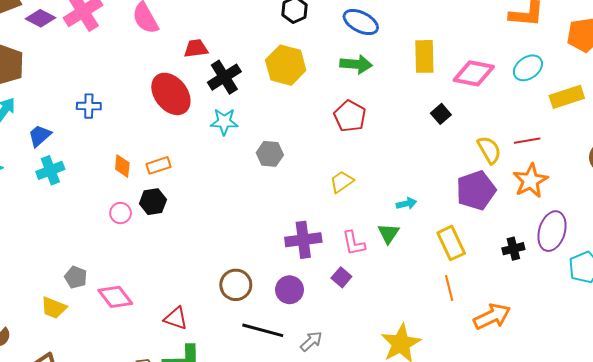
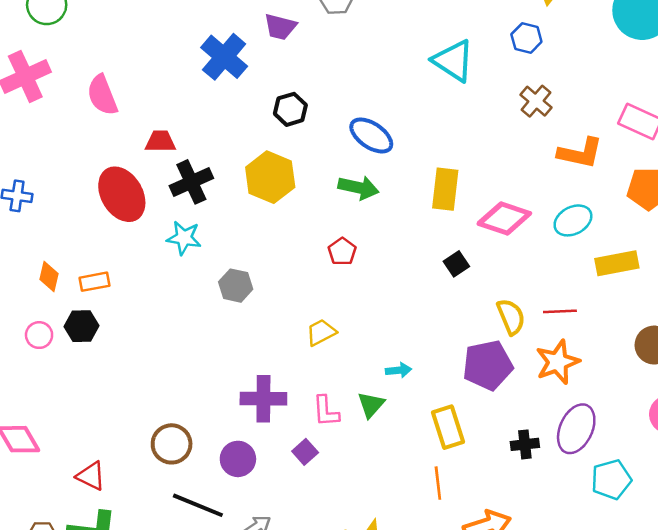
red pentagon: (350, 116) -> (342, 252), size x0.7

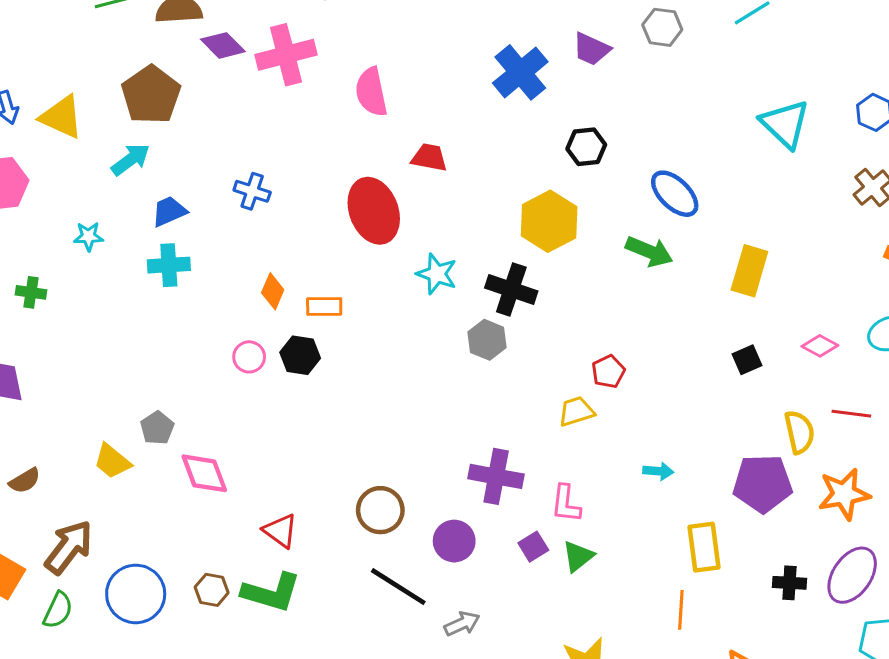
black cross: (191, 182) -> (511, 290), moved, turned 33
pink diamond: (504, 219) -> (820, 346), moved, size x0.6
red pentagon: (342, 252) -> (608, 372), moved
red line: (560, 311) -> (851, 414), moved
green triangle: (371, 405) -> (578, 556), moved

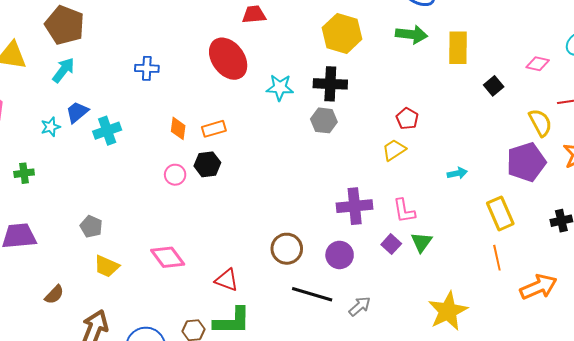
blue trapezoid: (169, 211) -> (77, 112), moved
yellow rectangle: (749, 271) -> (458, 48), moved
gray pentagon: (157, 428) -> (91, 227), moved

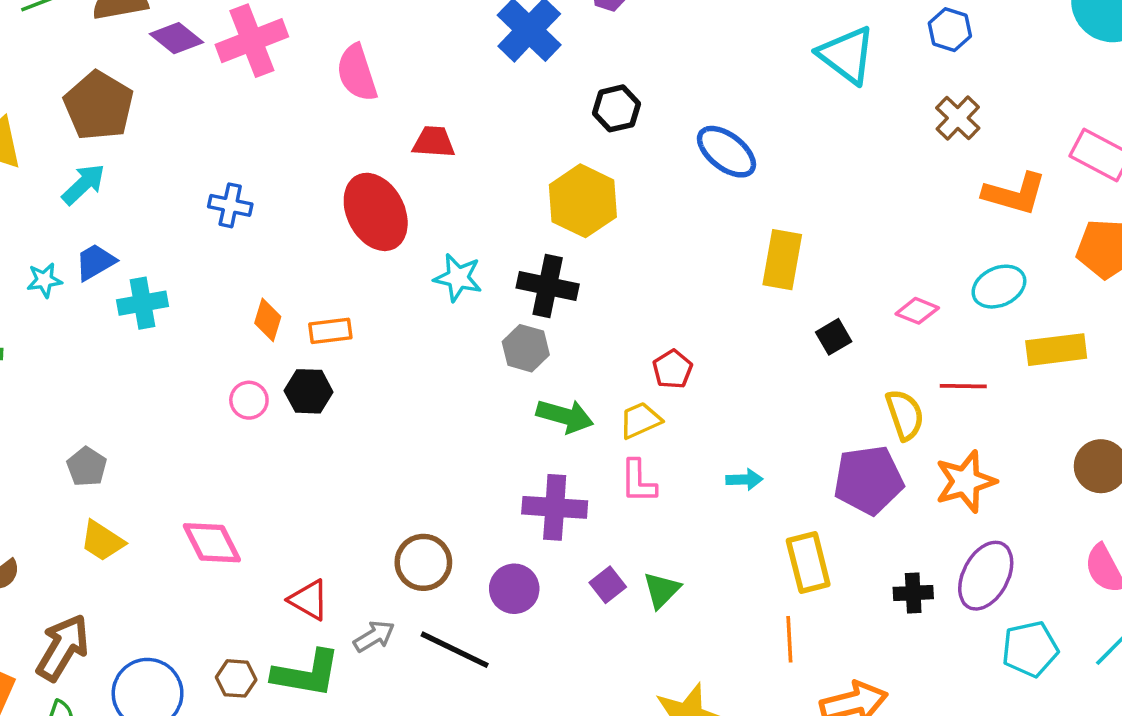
green arrow: (411, 35) -> (565, 416), moved
pink L-shape: (404, 211) -> (638, 481), moved
gray arrow: (360, 306) -> (374, 636), moved

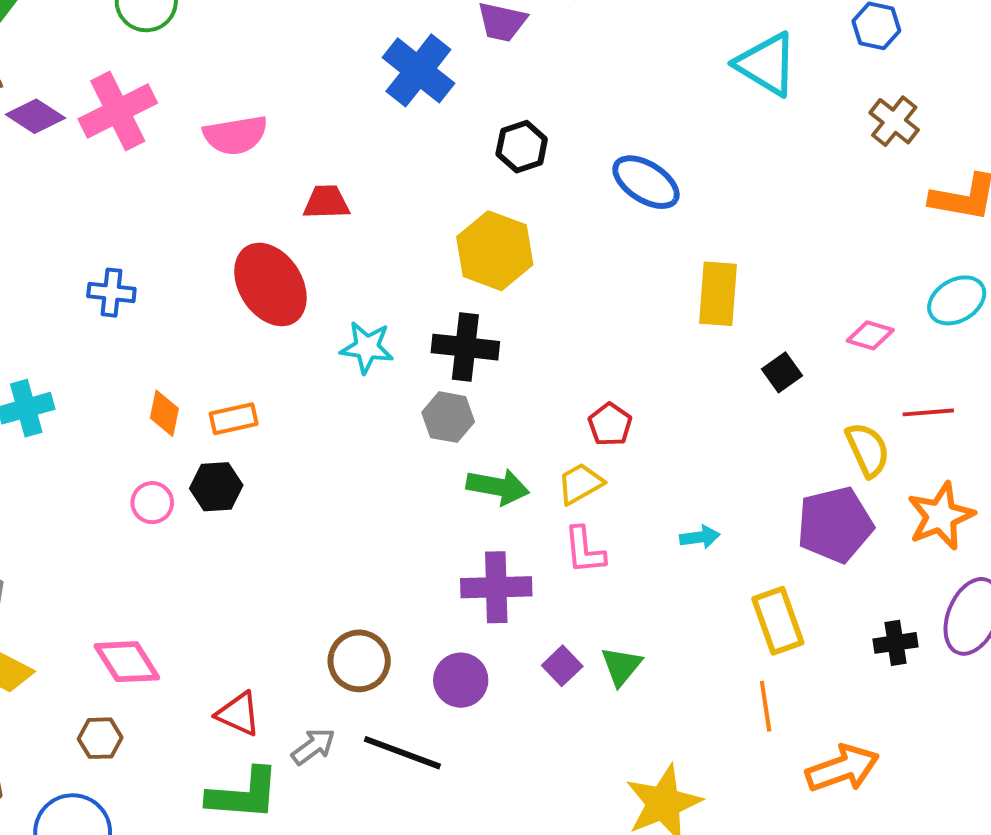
pink semicircle: (357, 73) -> (235, 135), turned -76
brown hexagon: (236, 678) -> (100, 738), moved

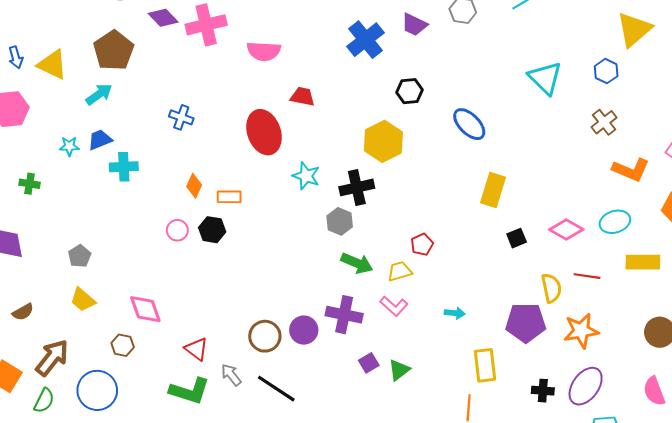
pink diamond: (870, 335) -> (566, 229), size x1.4
black cross: (465, 347) -> (357, 187), turned -32
pink L-shape: (584, 550) -> (394, 306), turned -56
purple circle: (461, 680) -> (304, 330), moved
gray arrow: (313, 746) -> (231, 375), turned -105

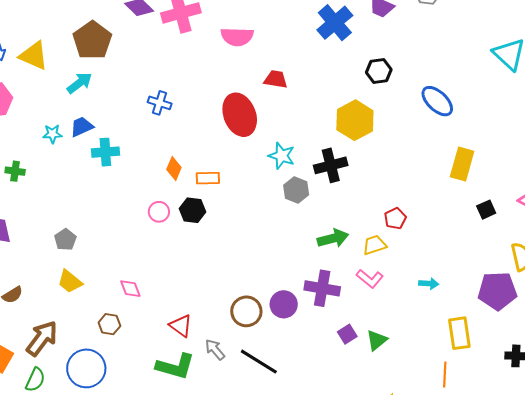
gray hexagon: (340, 221) -> (296, 190), moved
green arrow: (357, 263) -> (333, 238), turned -36
pink diamond: (145, 309) -> (130, 289), size x0.7

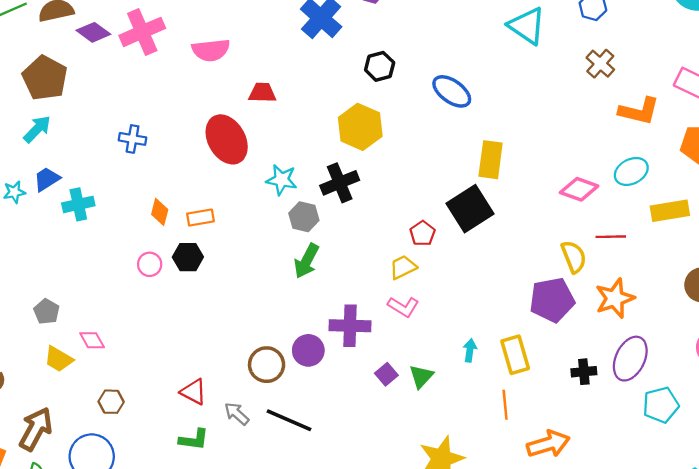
black square: (486, 210) -> (470, 209), moved, size x2.0
green arrow: (333, 238) -> (306, 261), moved, turned 140
cyan arrow: (429, 284) -> (470, 350), moved, turned -78
pink diamond: (130, 289) -> (92, 340), moved
green L-shape: (175, 366) -> (194, 440), size x0.7

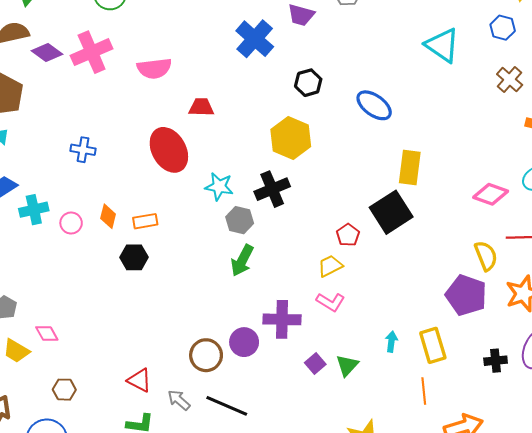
pink circle: (150, 264) -> (71, 223), moved
purple pentagon: (552, 300) -> (466, 295), turned 30

